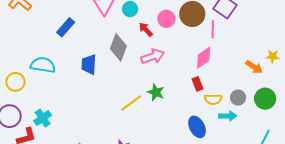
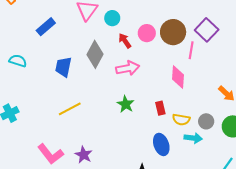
pink diamond: (204, 58) -> (178, 77), turned -60
cyan semicircle: (43, 65) -> (18, 61), size x0.7
red rectangle: (198, 84) -> (160, 108), moved
yellow line: (131, 103) -> (70, 109), moved

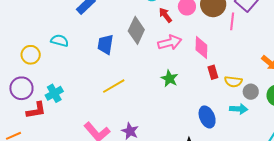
pink diamond: (178, 77) -> (201, 47), moved
red rectangle: (160, 108) -> (213, 72), moved
yellow semicircle: (181, 120) -> (233, 82), moved

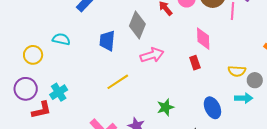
pink arrow: (170, 42) -> (152, 55), moved
red rectangle: (213, 72) -> (195, 63), moved
green star: (169, 79) -> (165, 107), moved, turned 30

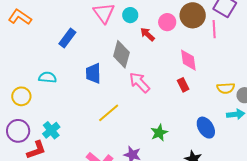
pink arrow: (152, 55) -> (140, 82), turned -110

